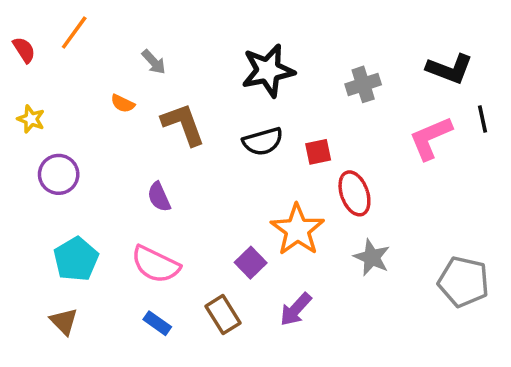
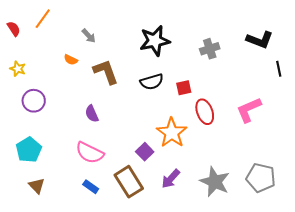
pink L-shape: (431, 138) -> (249, 110), moved
gray star: (372, 257) -> (215, 182), moved, size x1.4
cyan pentagon: (76, 259) -> (29, 150), moved
gray pentagon: (463, 282) -> (261, 178), moved
brown rectangle: (223, 315) -> (129, 182), size x1.4

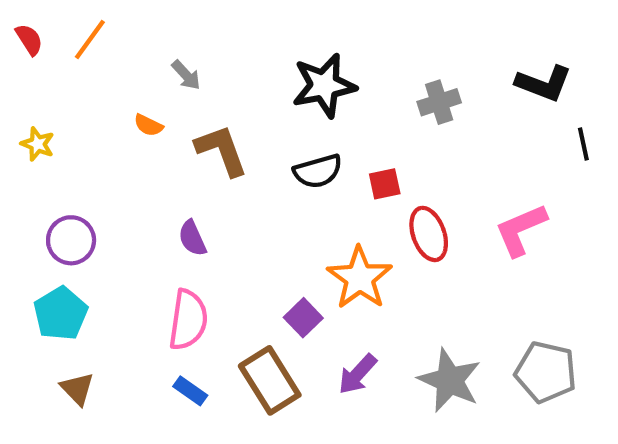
red semicircle: (14, 29) -> (29, 39), moved
purple circle: (34, 101) -> (71, 240), moved
pink semicircle: (90, 153) -> (188, 320), turned -108

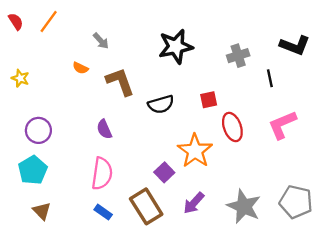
black line: (583, 144) -> (270, 78), moved
black semicircle: (318, 171) -> (161, 104), moved

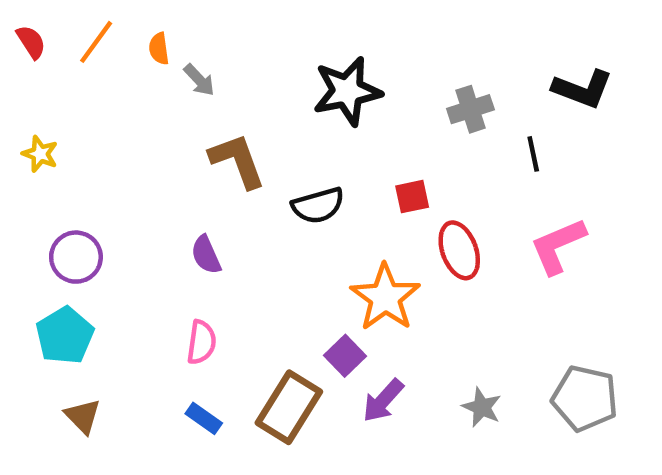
orange semicircle: (80, 68) -> (159, 49), moved, turned 56
purple square: (164, 172) -> (345, 356), moved
pink semicircle: (102, 174) -> (201, 342), size x0.7
brown rectangle: (146, 206) -> (289, 407), turned 64
gray star: (244, 206) -> (482, 407), size x0.6

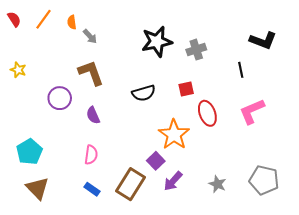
gray cross: (470, 109) -> (196, 50), moved
brown L-shape: (237, 161) -> (91, 73), moved
purple circle: (76, 257) -> (60, 98), moved
brown triangle: (83, 416) -> (37, 188), size x1.4

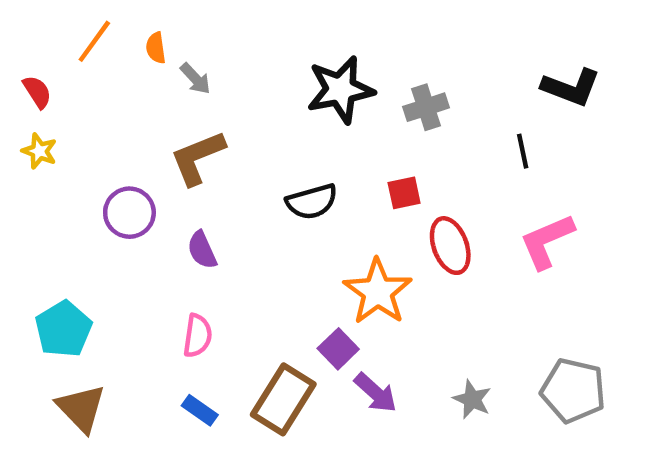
red semicircle: (14, 19) -> (37, 92), moved
brown L-shape: (91, 73) -> (198, 158), turned -92
purple arrow: (173, 181) -> (375, 393), turned -90

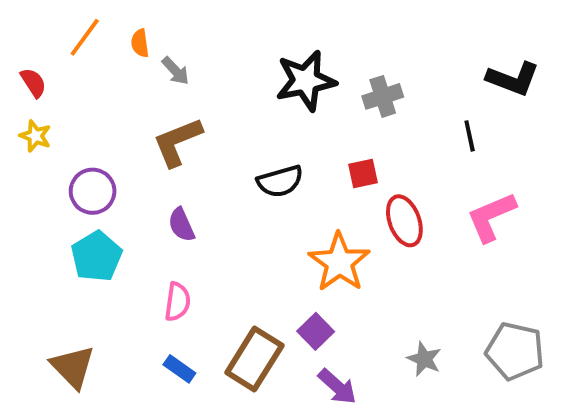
purple circle: (129, 213) -> (93, 191), moved
cyan pentagon: (64, 329) -> (96, 256), moved
purple square: (338, 349) -> (316, 331), moved
purple arrow: (375, 393) -> (337, 387), moved

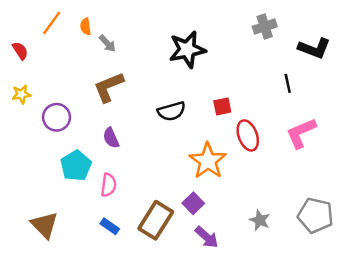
gray cross: (383, 96) -> (265, 27), moved
yellow star: (35, 136) -> (21, 94), moved, turned -30
cyan pentagon: (96, 256) -> (76, 166), moved

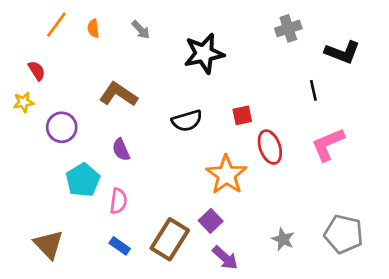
gray arrow: (107, 43) -> (141, 30), moved
red semicircle: (20, 51) -> (37, 71), moved
brown L-shape: (109, 87) -> (118, 94), turned 56

